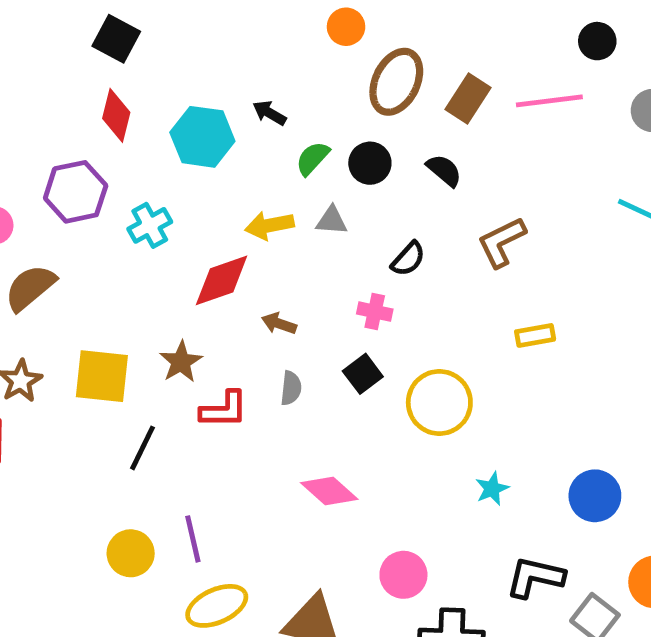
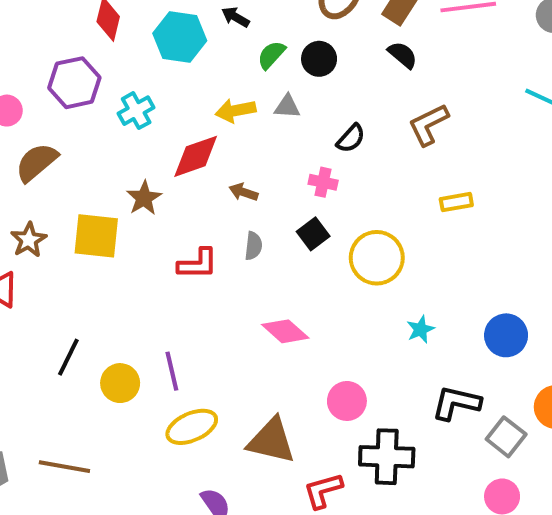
black semicircle: (444, 170) -> (403, 55), moved
brown star: (181, 362) -> (144, 198), moved
black line: (143, 448) -> (68, 357), moved

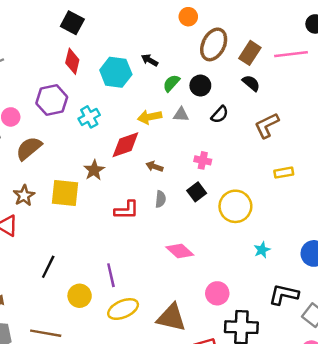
black semicircle: (351, 138) -> (220, 115), moved
yellow circle: (120, 383) -> (80, 296), moved

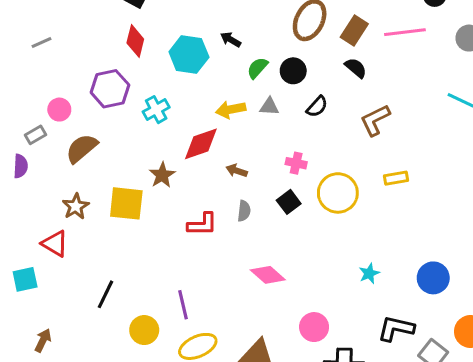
yellow circle: (235, 206) -> (338, 193), moved

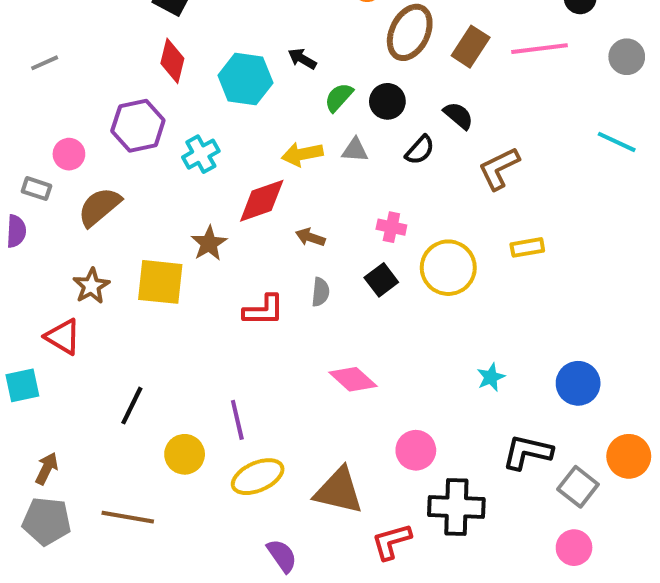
black semicircle: (356, 68) -> (458, 116), moved
gray rectangle: (35, 135) -> (37, 189), turned 48

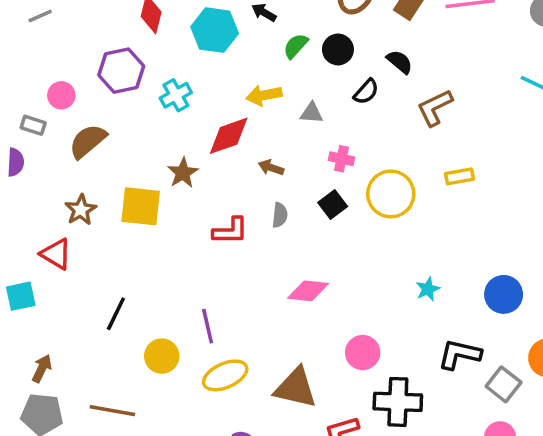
gray triangle: (355, 150) -> (312, 113), moved
pink diamond: (353, 379) -> (308, 291), turned -36

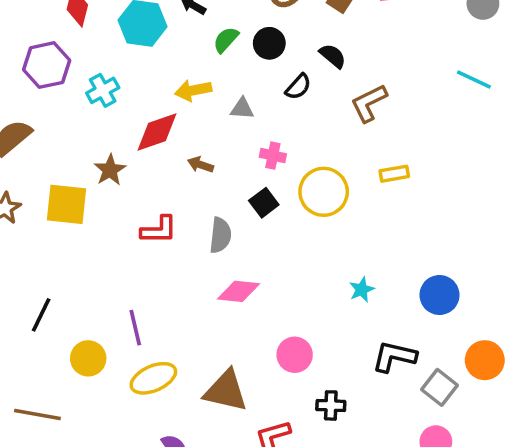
gray semicircle: (280, 215) -> (220, 235), moved, size x1.4
black cross: (398, 402) -> (331, 405), size x0.6

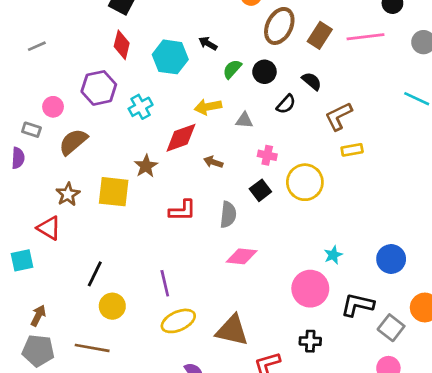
yellow rectangle: (394, 174) -> (352, 150), moved
pink circle: (295, 355) -> (310, 289), moved, size x1.4
yellow circle: (88, 358) -> (112, 306), moved

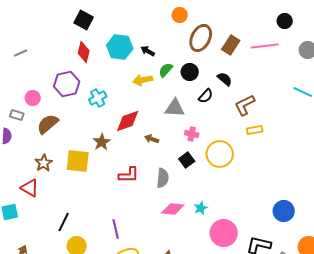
cyan hexagon: (170, 57) -> (120, 47), moved
yellow arrow: (208, 107) -> (143, 80), moved
gray triangle: (244, 120) -> (175, 108), size x1.5
cyan star: (333, 255) -> (201, 208), moved

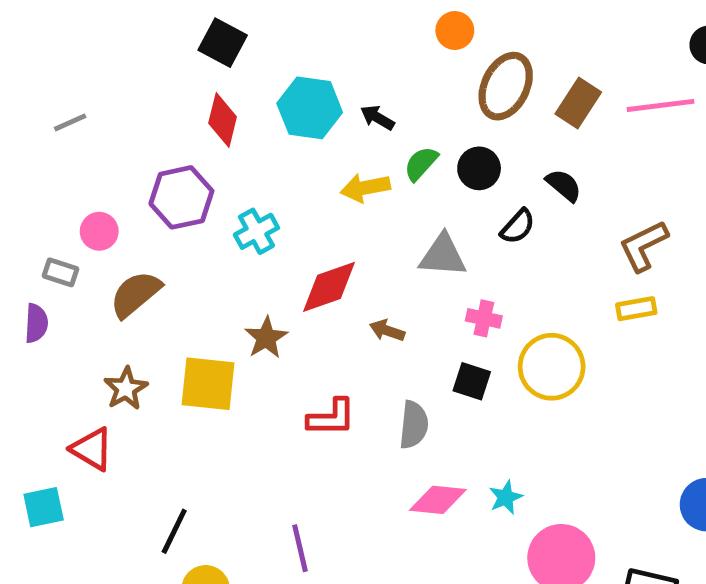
brown L-shape: (245, 105) -> (644, 246), moved
black square: (187, 160) -> (472, 381), turned -35

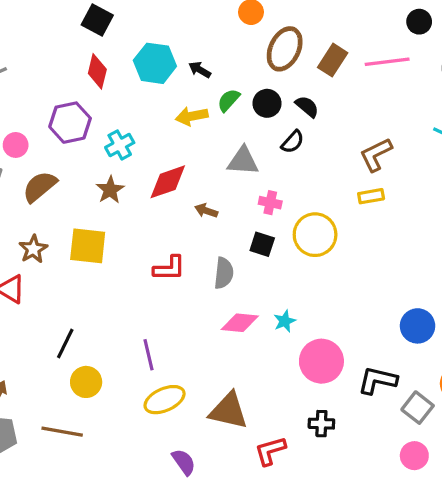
black semicircle: (564, 185) -> (307, 107), moved
brown star: (266, 338) -> (110, 190), moved

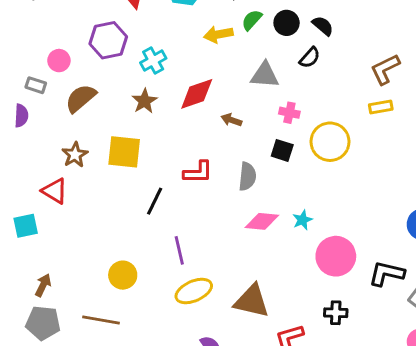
black line: (65, 344) -> (155, 201), moved

